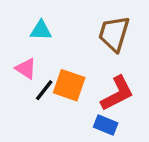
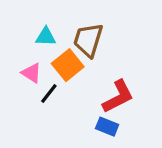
brown trapezoid: (114, 34) -> (88, 40), moved
orange square: (69, 85) -> (68, 65), moved, turned 32

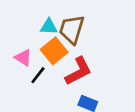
cyan triangle: (46, 37) -> (49, 27), moved
red L-shape: (118, 97) -> (78, 71), moved

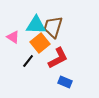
cyan triangle: (49, 27) -> (36, 25), size x1.5
pink triangle: (23, 58) -> (13, 37), moved

